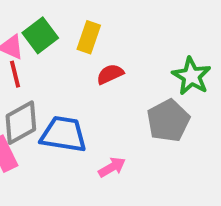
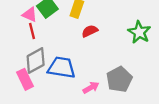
gray pentagon: (168, 121) -> (119, 79), moved

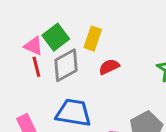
gray diamond: (36, 60) -> (66, 65), moved

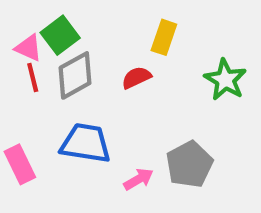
yellow rectangle: (93, 39) -> (164, 37), moved

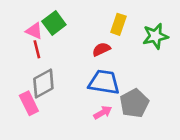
gray diamond: (75, 75) -> (43, 84), moved
green star: (225, 80) -> (155, 36), moved, turned 30
blue trapezoid: (86, 143) -> (104, 82), moved

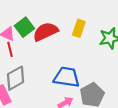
red semicircle: (101, 49) -> (45, 32), moved, size x1.6

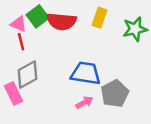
red semicircle: (45, 32) -> (62, 21), turned -150

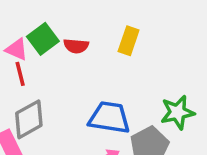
red semicircle: (62, 21) -> (76, 46), size x0.6
green star: (135, 29) -> (178, 112), moved

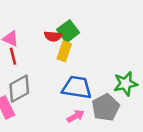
green square: (43, 39) -> (68, 31), moved
yellow rectangle: (129, 41) -> (64, 51), moved

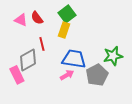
red semicircle: (53, 36) -> (37, 18), moved, turned 48
red line: (13, 56) -> (42, 44), moved
pink arrow: (76, 116) -> (67, 75), moved

